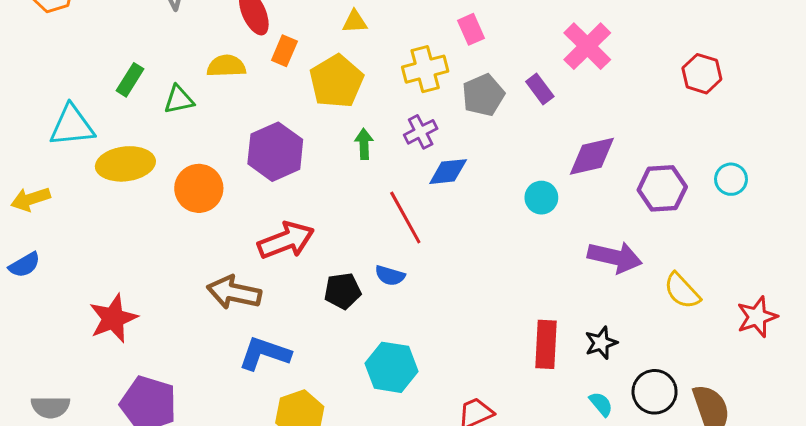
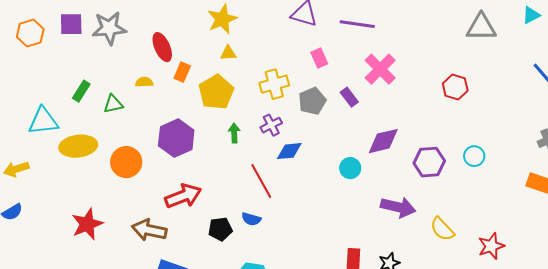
pink rectangle: (471, 29) -> (319, 58), moved
yellow semicircle: (226, 66) -> (144, 82), size x0.7
red star: (113, 318) -> (87, 224), moved

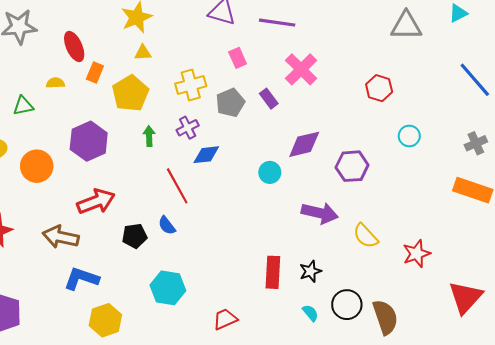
cyan circle: (474, 156) -> (409, 136), moved
blue semicircle: (251, 219) -> (167, 225), turned 36

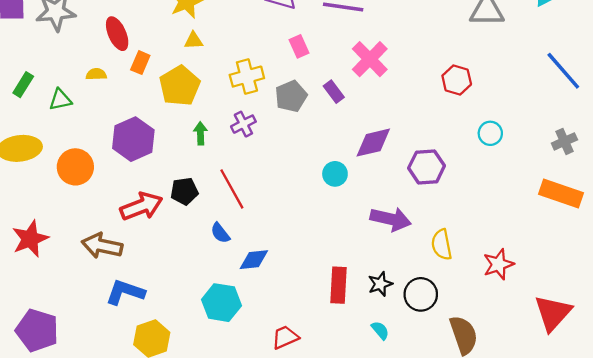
blue diamond: (206, 155) -> (254, 260), moved
black pentagon: (135, 236) -> (184, 191), moved
yellow semicircle: (366, 236) -> (442, 245), turned 32
black circle: (347, 305) -> (421, 294), moved

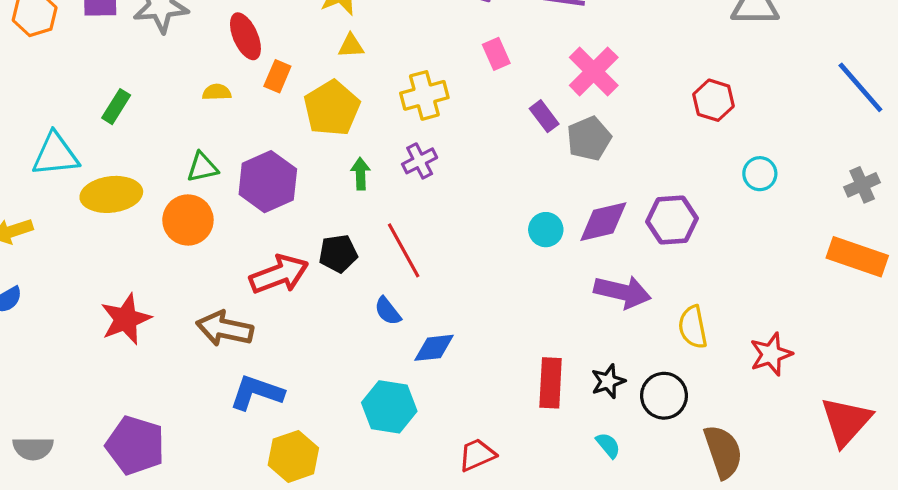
gray pentagon: (291, 96) -> (589, 139), moved
green triangle: (60, 100) -> (202, 167), moved
purple diamond: (373, 143) -> (603, 222), moved

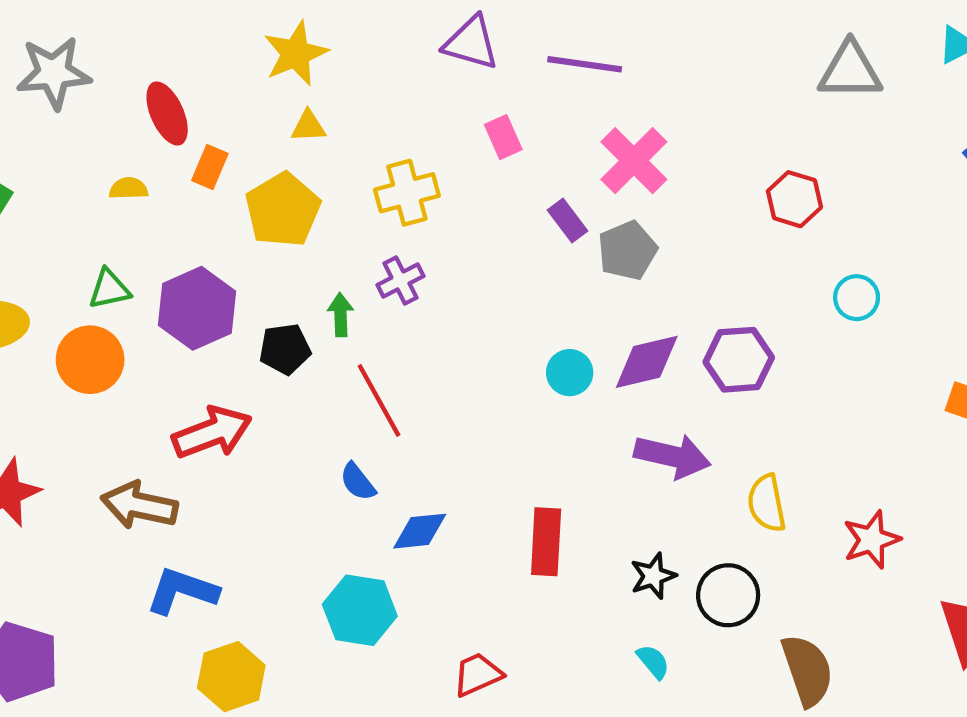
green arrow: (360, 174) -> (341, 315), moved
black pentagon: (338, 254) -> (285, 349), moved
red rectangle: (551, 383) -> (546, 542), moved

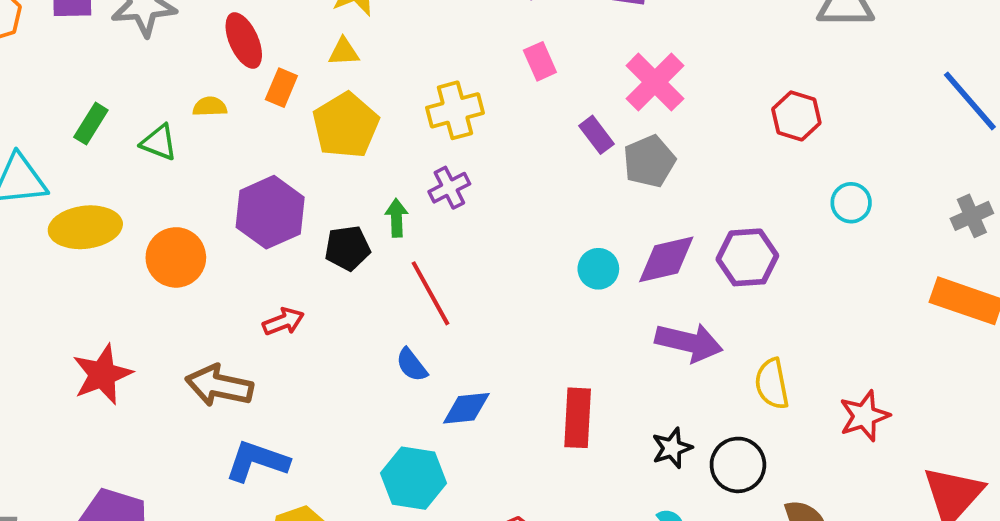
yellow triangle: (308, 126) -> (344, 52), moved
green triangle: (109, 289) -> (159, 142), moved, turned 33
red arrow: (212, 433) -> (283, 322), size x0.6

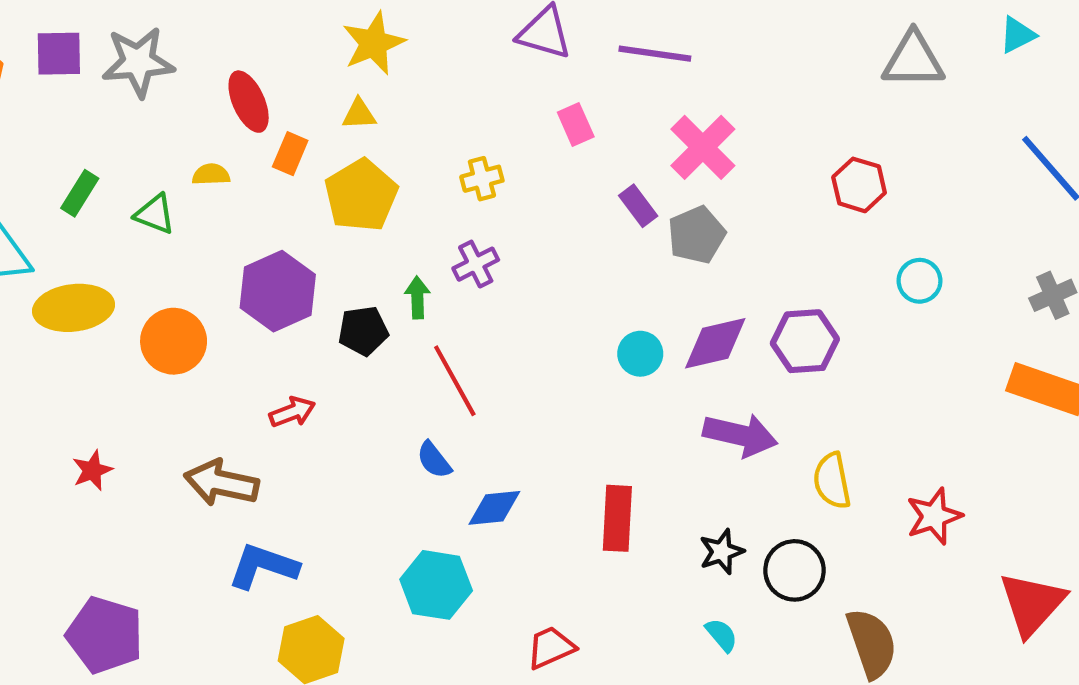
yellow cross: (455, 110) -> (482, 179), size x0.7
red star: (102, 374) -> (92, 470), size x0.6

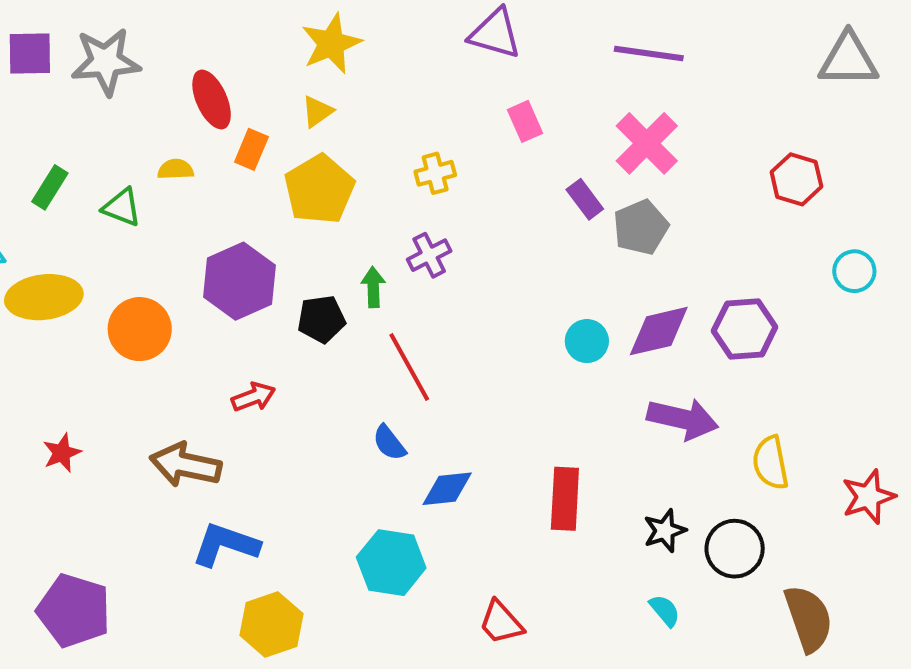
purple line: (655, 54) -> (649, 54), moved
yellow triangle: (359, 114) -> (317, 111), turned -32
red trapezoid: (551, 647) -> (501, 623), turned -108

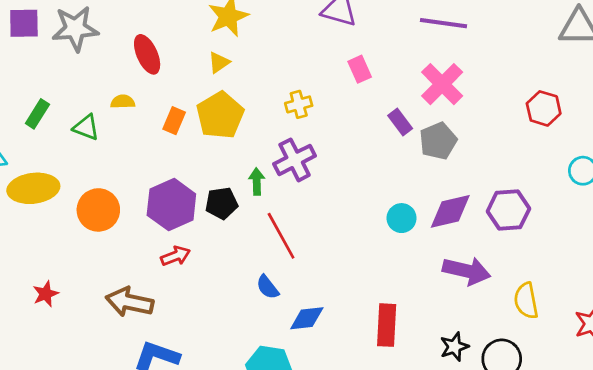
orange rectangle: (251, 149) -> (174, 121), moved
purple cross: (429, 255) -> (295, 160), size x1.4
purple hexagon: (240, 281) -> (171, 205), moved

